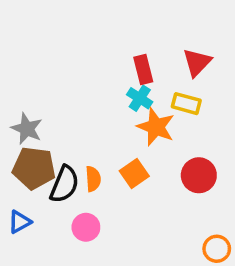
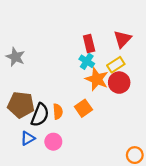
yellow rectangle: (186, 104) -> (116, 65), turned -48
gray star: (27, 129) -> (15, 57), moved
red circle: (199, 175) -> (119, 83), moved
blue triangle: (20, 222) -> (28, 138), moved

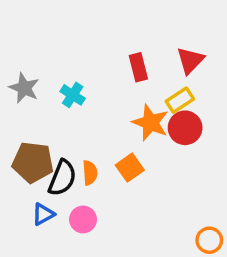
cyan cross: (87, 61) -> (73, 95), moved

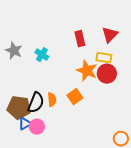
yellow rectangle: (180, 100) -> (104, 58), turned 42
brown pentagon: (33, 162) -> (19, 108), moved
pink circle: (83, 219) -> (37, 127), moved

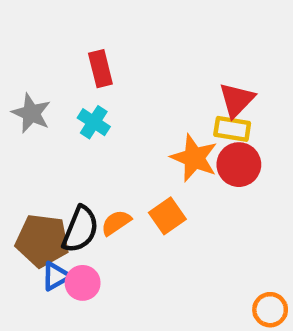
red triangle: (110, 35) -> (237, 100), moved
red rectangle: (80, 39) -> (100, 69), moved
orange semicircle: (52, 100) -> (116, 223), turned -120

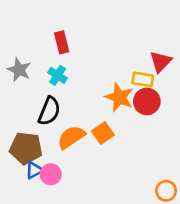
red triangle: (237, 100) -> (161, 62), moved
orange semicircle: (116, 223) -> (71, 137), size x1.5
black semicircle: (80, 229) -> (49, 111), moved

